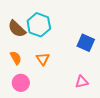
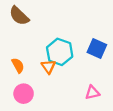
cyan hexagon: (39, 25) -> (60, 52), moved
brown semicircle: (17, 29) -> (19, 16), moved

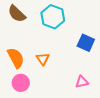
cyan hexagon: (60, 52) -> (53, 17), moved
orange semicircle: (18, 65) -> (16, 58), size x1.5

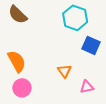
cyan hexagon: (53, 17) -> (75, 18), moved
orange triangle: (43, 59) -> (64, 71), moved

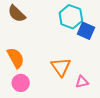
blue square: (91, 45) -> (86, 31), moved
orange triangle: (64, 71) -> (61, 67), size x1.5

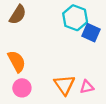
brown semicircle: (17, 14) -> (18, 15), turned -102
orange triangle: (61, 67) -> (64, 85), moved

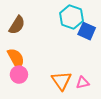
brown semicircle: (18, 15) -> (17, 25), moved
pink circle: (22, 88) -> (19, 75), moved

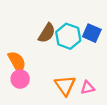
cyan hexagon: (72, 17) -> (68, 36), moved
brown semicircle: (17, 25) -> (47, 33), moved

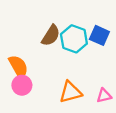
orange triangle: (65, 85) -> (70, 92), turned 50
pink triangle: (87, 88) -> (104, 96), moved

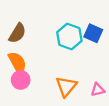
brown semicircle: (51, 35) -> (17, 33), moved
orange triangle: (70, 92) -> (66, 86), turned -35

